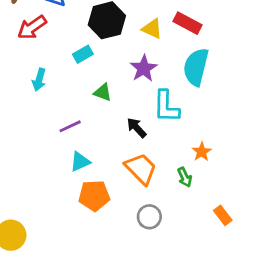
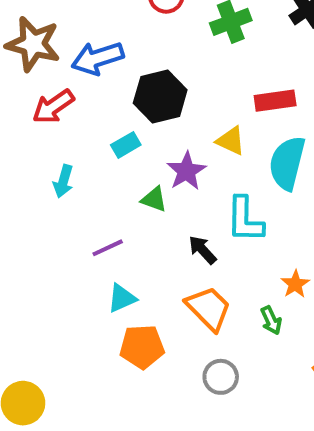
red rectangle: (187, 23) -> (275, 101), turned -36
yellow triangle: (152, 29) -> (231, 141), moved
purple star: (144, 68) -> (186, 171), moved

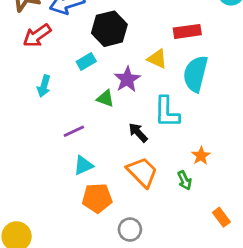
gray circle: (221, 377) -> (130, 230), moved

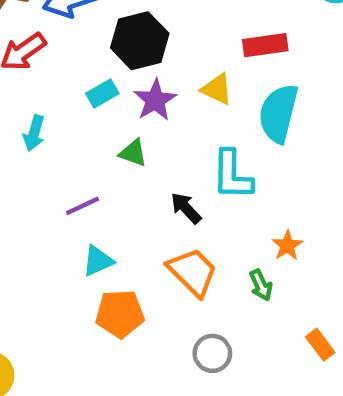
purple star: (127, 79) -> (155, 100), moved
gray circle: (130, 230) -> (212, 353), moved

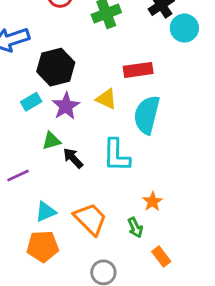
green triangle: (133, 153) -> (51, 141), turned -36
black arrow: (186, 208) -> (73, 158), moved
cyan triangle: (98, 261) -> (46, 212), moved
orange rectangle: (320, 345) -> (161, 256), moved

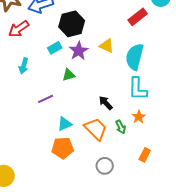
red rectangle: (138, 70) -> (138, 17), moved, turned -30
cyan L-shape: (116, 155) -> (138, 89), moved
black arrow: (73, 158) -> (106, 103), moved
green arrow: (135, 228) -> (121, 127), moved
orange rectangle: (161, 256) -> (145, 155), turned 64

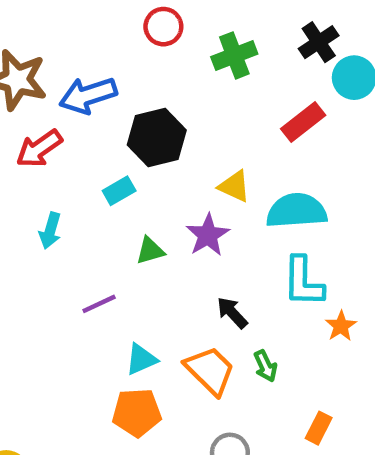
purple star: (79, 51) -> (208, 235), moved
cyan semicircle: (135, 57) -> (296, 211), turned 72
orange star: (139, 117) -> (341, 326), moved

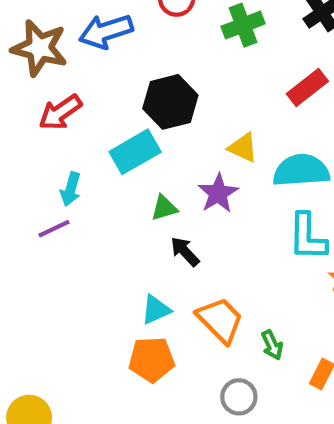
blue arrow: (88, 95) -> (106, 31), moved
cyan rectangle: (119, 191) -> (135, 152), size x1.6
purple line: (99, 304) -> (54, 229), moved
black arrow: (232, 313) -> (185, 251), moved
green arrow: (265, 366) -> (272, 345), moved

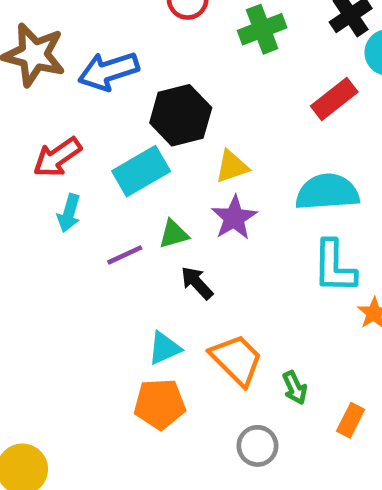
blue arrow: (106, 31) -> (108, 71), moved
red arrow: (60, 112) -> (57, 157), moved
yellow triangle: (243, 148) -> (232, 167), moved, turned -44
purple line: (54, 229) -> (125, 255), moved

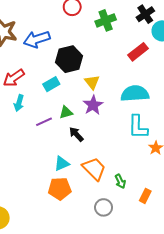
yellow triangle: (232, 167) -> (92, 82), turned -49
cyan rectangle: (141, 171) -> (51, 84), size x0.7

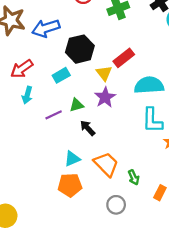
red rectangle: (138, 52) -> (124, 58), moved

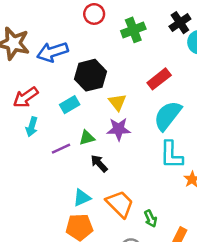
red rectangle: (124, 58) -> (159, 79), moved
cyan semicircle: (149, 85) -> (168, 116), turned -48
purple star: (105, 97) -> (119, 129), turned 30

